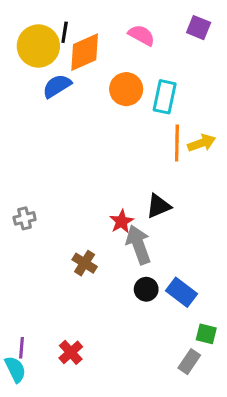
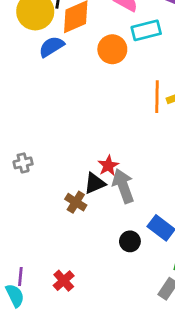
cyan rectangle: (165, 97) -> (146, 30), moved, turned 64
black triangle: (158, 206) -> (95, 183), moved
black circle: (146, 289) -> (130, 241), moved

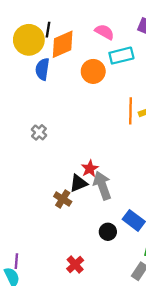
blue semicircle: (51, 47) -> (42, 69), turned -50
gray cross: (23, 163) -> (39, 132), moved, turned -35
red cross: (64, 281) -> (75, 265), moved

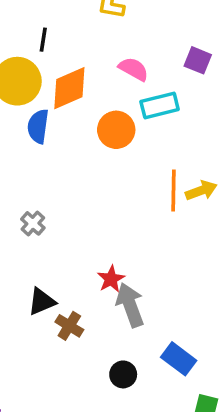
black line: (48, 30) -> (43, 40), moved
black triangle: (78, 183) -> (42, 302), moved
black circle: (108, 232) -> (123, 374), moved

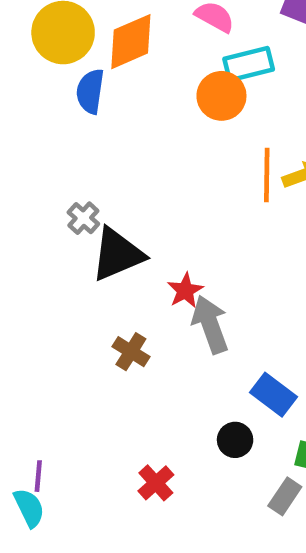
orange circle: (116, 130) -> (221, 96), moved
black triangle: (42, 302) -> (117, 254), moved, size x1.5
black circle: (123, 374) -> (235, 440), moved

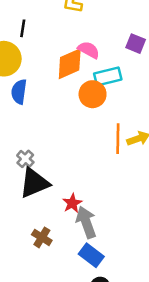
orange diamond: (131, 42) -> (70, 64), moved
gray cross: (83, 218) -> (25, 159), moved
blue rectangle: (274, 395) -> (91, 255), moved

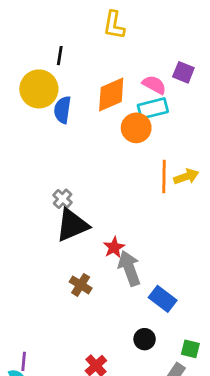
pink semicircle: (89, 50) -> (154, 85), moved
blue semicircle: (19, 92) -> (63, 110), moved
blue rectangle: (91, 255) -> (163, 299), moved

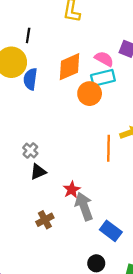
orange line: (164, 177) -> (109, 148), moved
black triangle: (72, 225) -> (38, 172), size x0.6
brown cross: (81, 285) -> (45, 220), turned 30

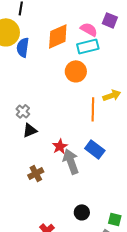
orange circle: (90, 94) -> (76, 71), moved
blue rectangle: (111, 231) -> (95, 149), moved

